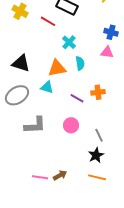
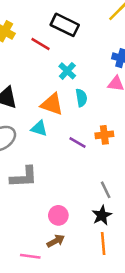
orange triangle: (57, 68) -> (52, 104), turned 30
pink circle: (71, 125) -> (58, 215), moved
pink line: (40, 177) -> (30, 256), moved
orange line: (97, 177) -> (103, 244), turned 72

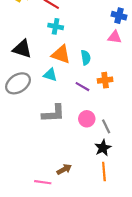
cyan cross: (67, 71) -> (56, 26), moved, turned -32
cyan semicircle: (81, 98) -> (86, 58), moved
gray L-shape: (24, 177) -> (53, 113), moved
pink circle: (58, 215) -> (87, 119), moved

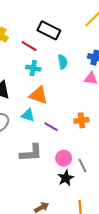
cyan semicircle: (86, 58) -> (63, 62), moved
purple line: (82, 87) -> (51, 127), moved
black star: (103, 148) -> (66, 178), moved

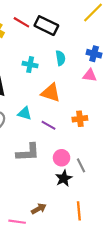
red line: (29, 46) -> (21, 22), moved
orange triangle: (38, 95) -> (51, 93), moved

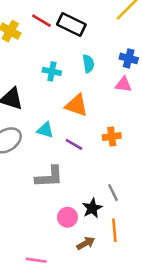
pink circle: (62, 158) -> (67, 217), moved
brown arrow: (39, 209) -> (86, 243), moved
orange line: (79, 211) -> (114, 230), moved

